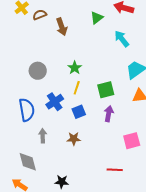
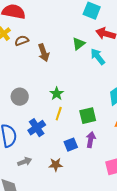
cyan arrow: (122, 39) -> (98, 57), moved
blue square: (79, 112) -> (71, 145), moved
gray arrow: (43, 136) -> (25, 162), turned 72

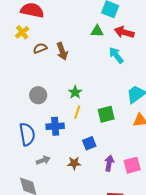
brown semicircle: (22, 41) -> (40, 48), moved
green triangle: (79, 44) -> (97, 31), moved, turned 40
blue cross: (37, 128) -> (55, 126), turned 30
purple arrow: (91, 140) -> (109, 163), moved

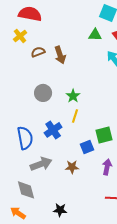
gray circle: (38, 95) -> (43, 93), moved
green square: (106, 114) -> (104, 135), moved
blue cross: (55, 126) -> (53, 130), turned -30
gray arrow: (43, 160) -> (41, 164), size x1.5

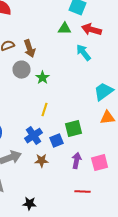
gray circle: (43, 93) -> (22, 70), moved
green star: (73, 96) -> (42, 78), moved
blue cross: (53, 130) -> (34, 136), moved

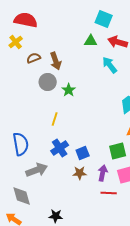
yellow line: (44, 110) -> (55, 119), moved
green square: (74, 129) -> (118, 151), moved
brown star: (42, 161) -> (80, 173), moved
red line: (82, 192) -> (109, 193), moved

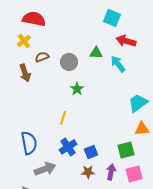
green triangle: (91, 41) -> (96, 53), moved
brown arrow: (56, 61) -> (25, 73), moved
gray circle: (48, 82) -> (69, 62), moved

